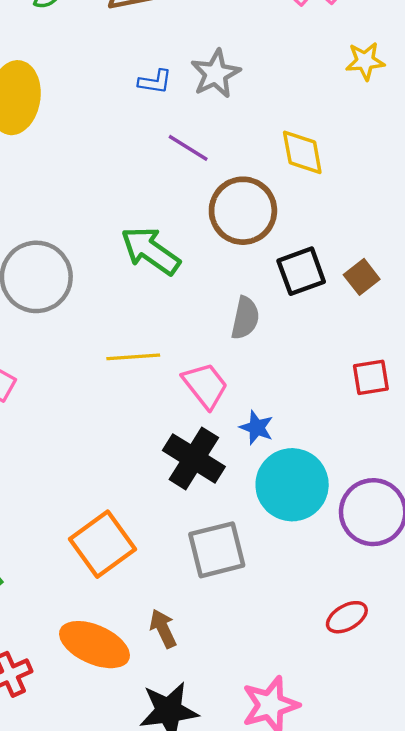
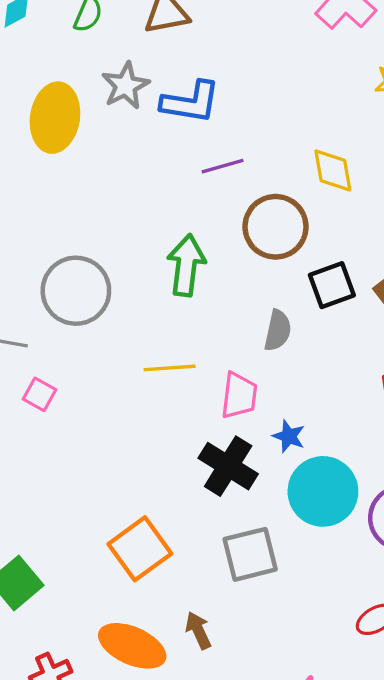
gray star: (216, 74) -> (126, 86), moved
blue L-shape: (155, 82) -> (191, 102), size x1.8
purple line: (188, 148) -> (223, 166), turned -48
green arrow: (150, 251) -> (186, 265), turned 62
pink trapezoid: (205, 385) -> (239, 395), turned 45

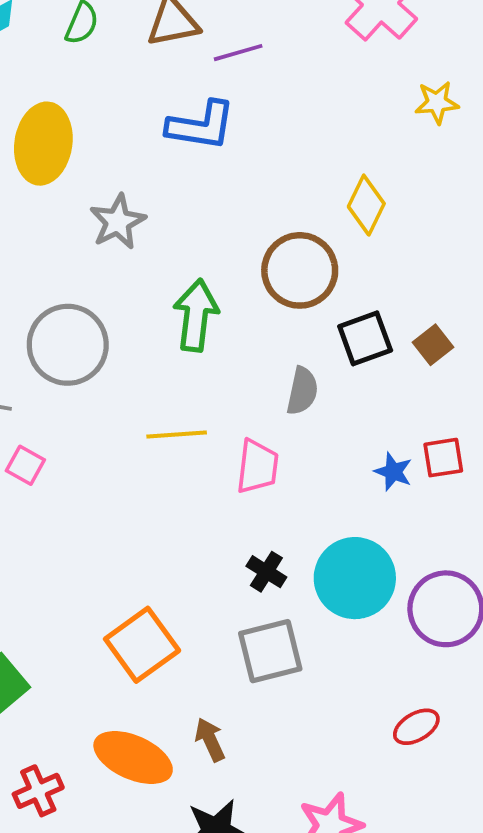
gray star: (126, 86) -> (118, 222), moved
purple line: (223, 166) -> (238, 53), moved
yellow diamond: (333, 171) -> (366, 205), turned 36
blue star: (289, 436) -> (393, 472), moved
black cross: (228, 466) -> (266, 572), moved, size x0.6

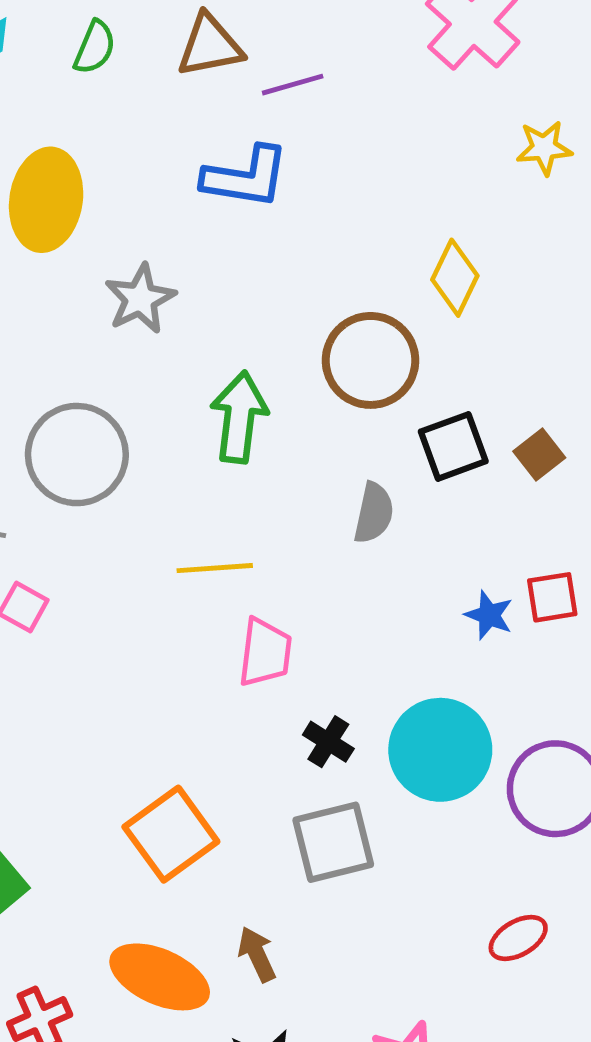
pink trapezoid: (257, 467) -> (265, 652), moved

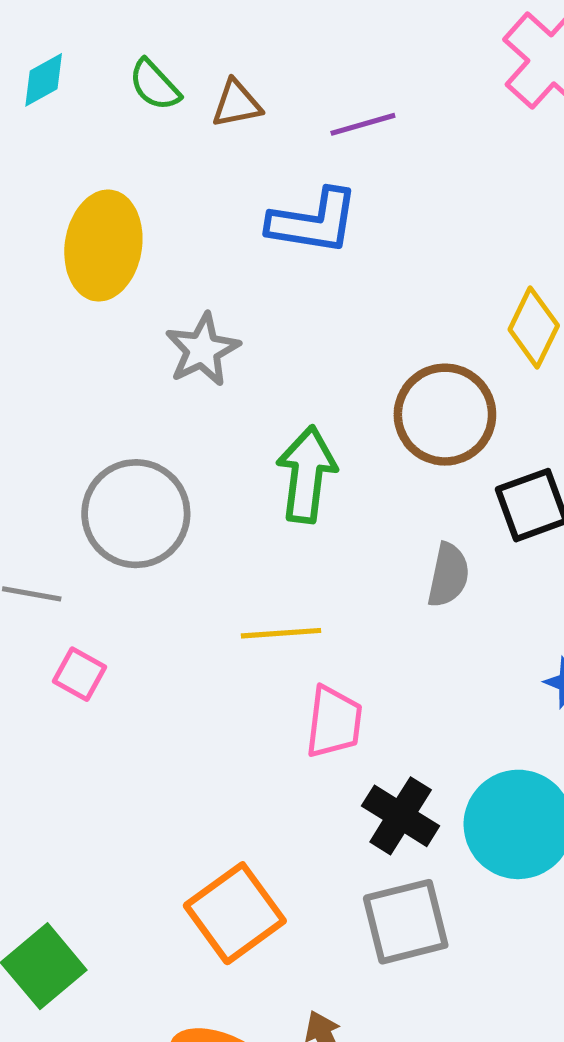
brown triangle: (210, 46) -> (237, 104), moved, size x0.7
green semicircle: (95, 47) -> (155, 85), turned 114
black cross: (328, 742) -> (401, 816), size x1.4

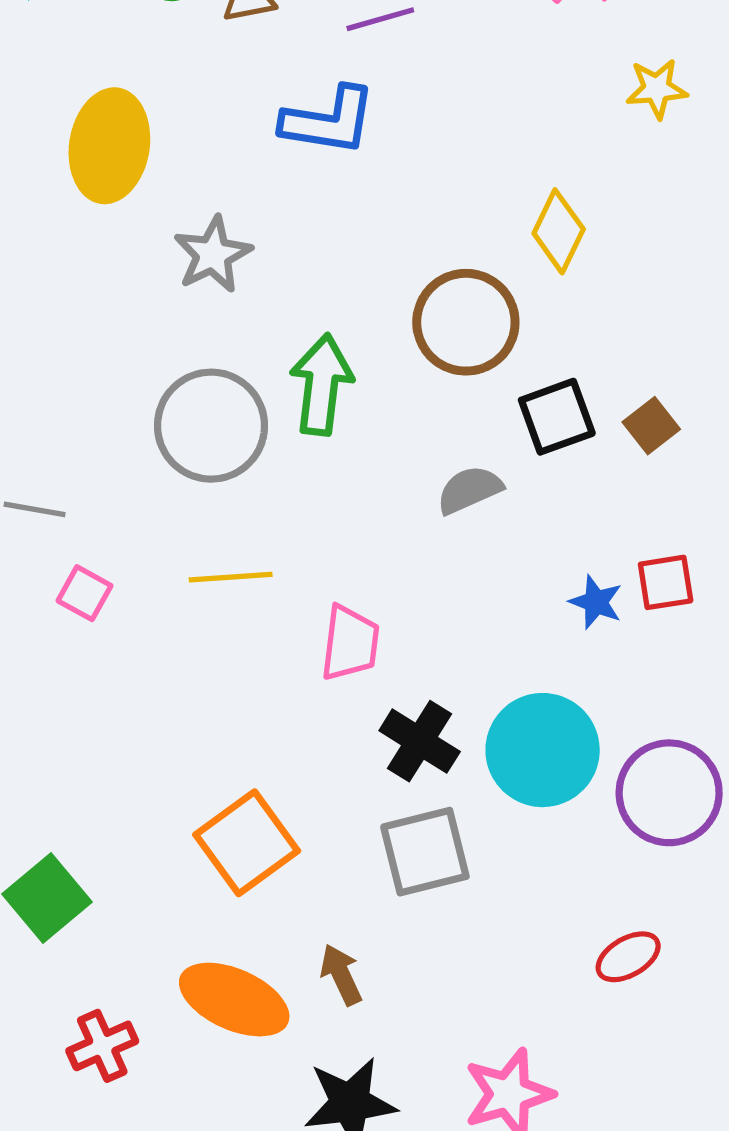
gray circle: (136, 514) -> (211, 426), moved
gray semicircle: (448, 575) -> (469, 490), turned -126
yellow line: (281, 633) -> (231, 577), moved

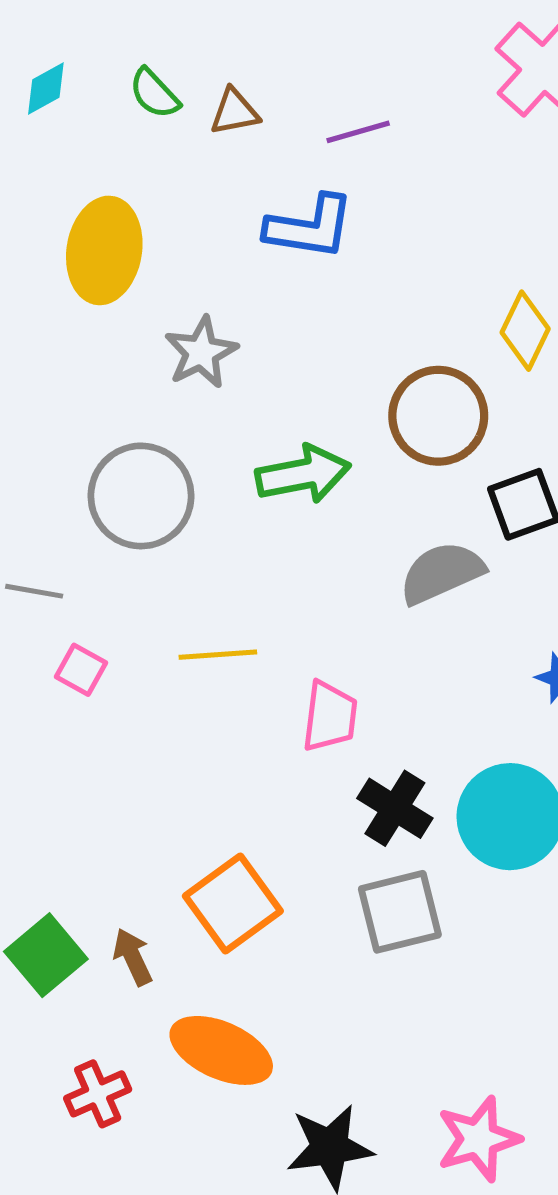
green arrow: (322, 385) -> (303, 474), turned 72
gray circle: (211, 426) -> (141, 496), moved
gray semicircle: (469, 490) -> (442, 573), size x1.4
brown arrow: (341, 975) -> (133, 957), moved

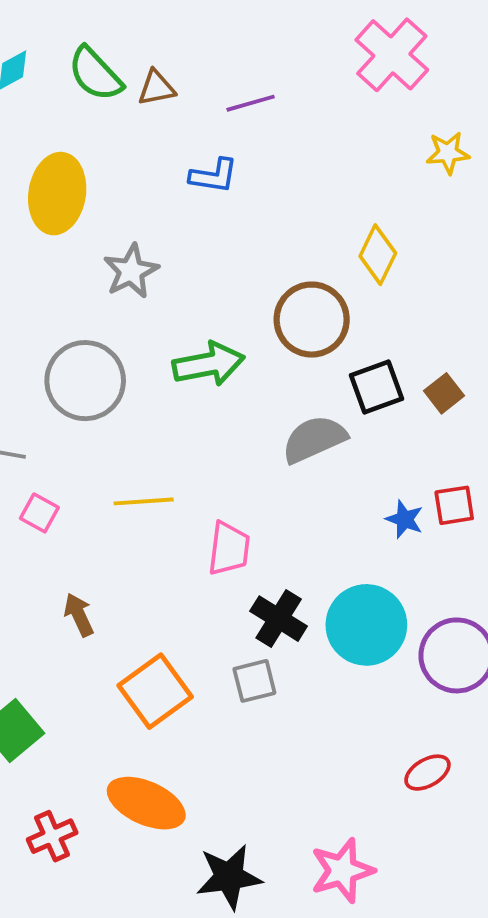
green semicircle: (154, 93) -> (95, 74), size x1.4
blue L-shape: (310, 227) -> (214, 176), size x0.7
gray square: (400, 912) -> (254, 681), moved, size x0.7
brown arrow: (133, 957) -> (79, 615), moved

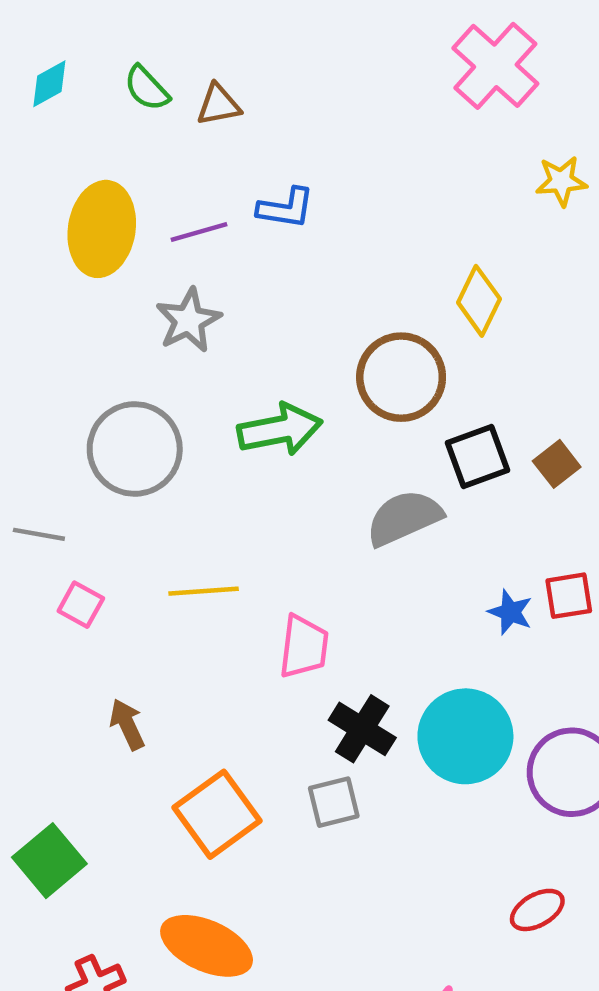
green semicircle: (95, 74) -> (147, 88), size x0.7
purple line: (251, 103) -> (199, 232), moved

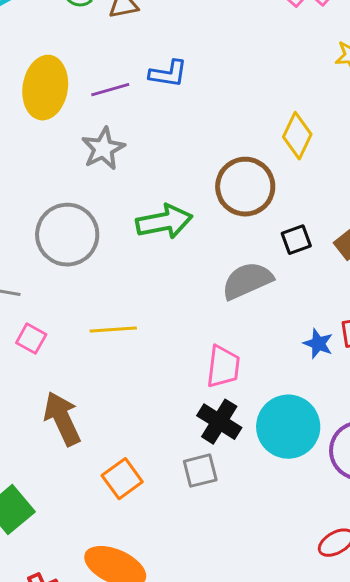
black square: (477, 456) -> (296, 240), size x0.7
pink trapezoid: (304, 647) -> (223, 367), moved
brown arrow: (127, 724) -> (62, 419), size x1.6
orange square: (217, 814) -> (122, 479), size x0.7

